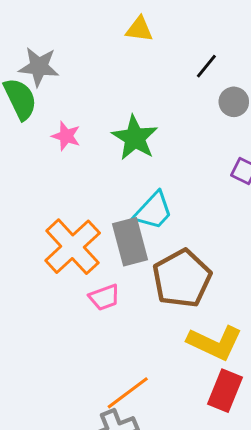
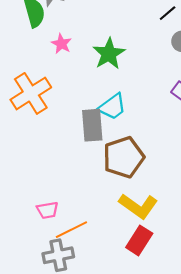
orange cross: (73, 247) -> (31, 93), moved
pink trapezoid: (104, 297) -> (48, 210), moved

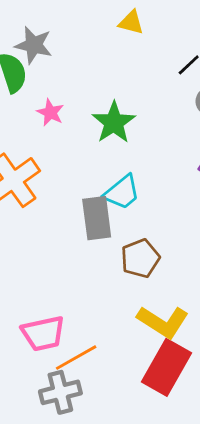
brown pentagon: (124, 157) -> (140, 258), size x0.7
pink trapezoid: (48, 210) -> (43, 333), size x1.5
red rectangle: (139, 240) -> (166, 367), size x1.4

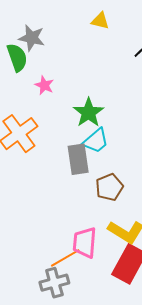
green star: (114, 122) -> (89, 113), moved
pink trapezoid: (43, 333) -> (85, 243), moved, turned 108

